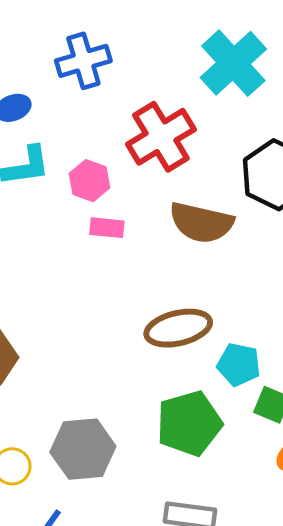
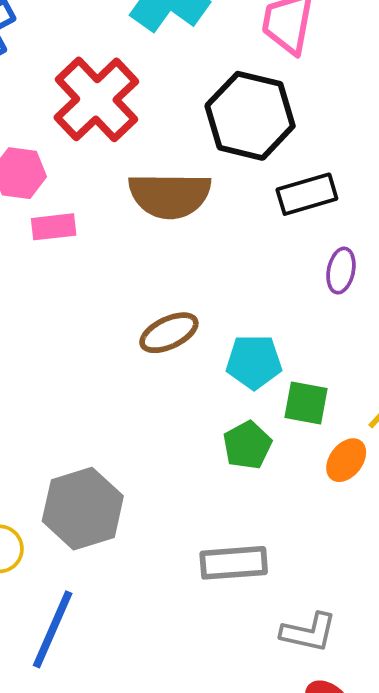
brown ellipse: (178, 328) -> (169, 333), size x0.7
green pentagon: (189, 423) -> (247, 445), moved, size x0.6

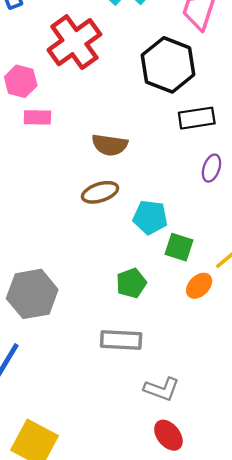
brown semicircle: (170, 195) -> (110, 145), moved, size x0.7
green pentagon: (247, 445) -> (131, 283), moved

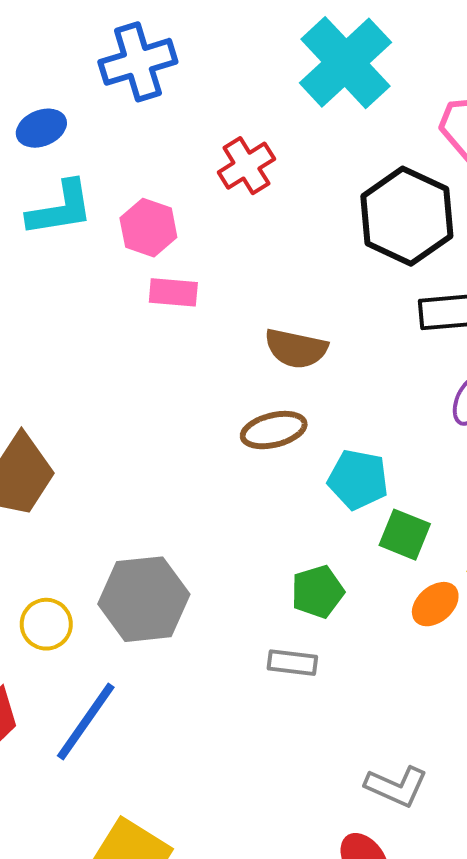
red cross: (74, 42) -> (246, 166), size x0.6
gray rectangle: (121, 340) -> (292, 663), moved, size x0.7
gray L-shape: (162, 389) -> (396, 786), moved

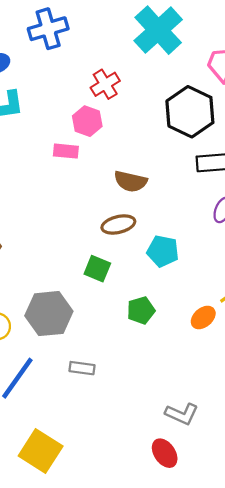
pink hexagon: (148, 228) -> (87, 121), moved
green square: (405, 535) -> (97, 269), moved
gray rectangle: (292, 663) -> (82, 368), moved

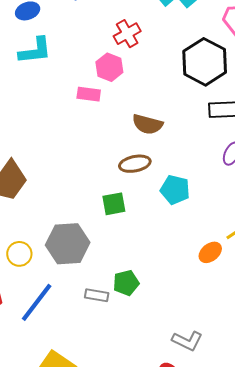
green square: (97, 269) -> (114, 204), turned -35
green pentagon: (141, 310) -> (126, 283), moved

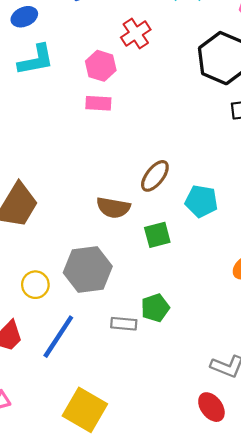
pink hexagon: (109, 67) -> (101, 66), moved
brown semicircle: (148, 124) -> (113, 208), moved
brown ellipse: (135, 164) -> (155, 176), turned -36
green square: (114, 204) -> (157, 235), moved

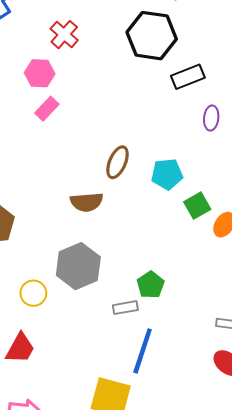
pink rectangle: (98, 103) -> (47, 109), turned -35
green square: (157, 235) -> (197, 206), moved
blue line: (58, 337) -> (143, 351), moved

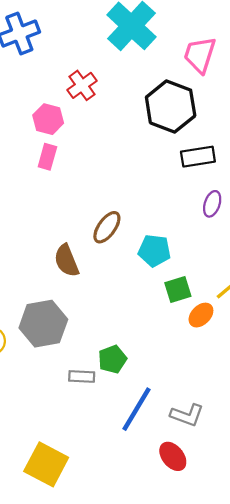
pink rectangle: (47, 109) -> (47, 157), turned -40
brown semicircle: (87, 202) -> (66, 261), turned 60
blue line: (143, 351) -> (136, 409), moved

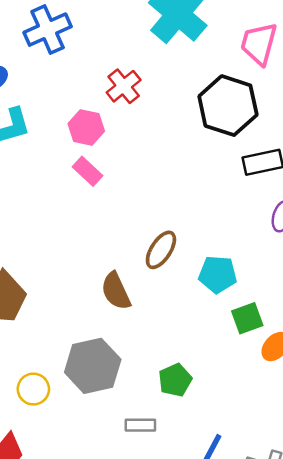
pink rectangle: (47, 157) -> (87, 171), turned -60
green pentagon: (112, 359) -> (175, 380), moved

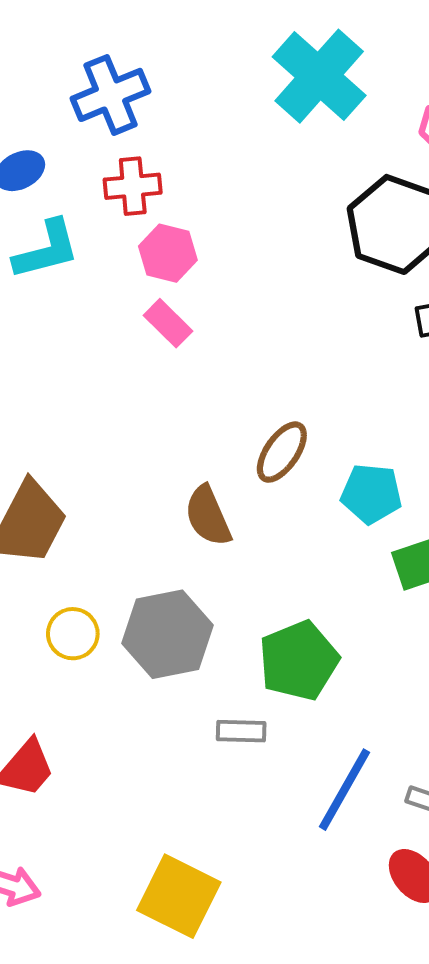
red cross: (124, 86) -> (133, 186), moved, turned 32
green pentagon: (175, 380) -> (299, 661), size x1.5
yellow circle: (33, 389) -> (73, 634), moved

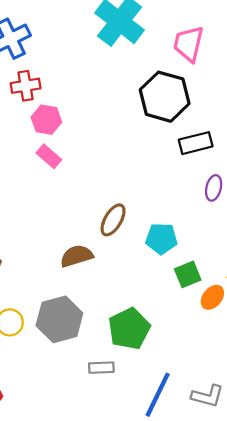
brown semicircle: (208, 516) -> (77, 256), turned 100

